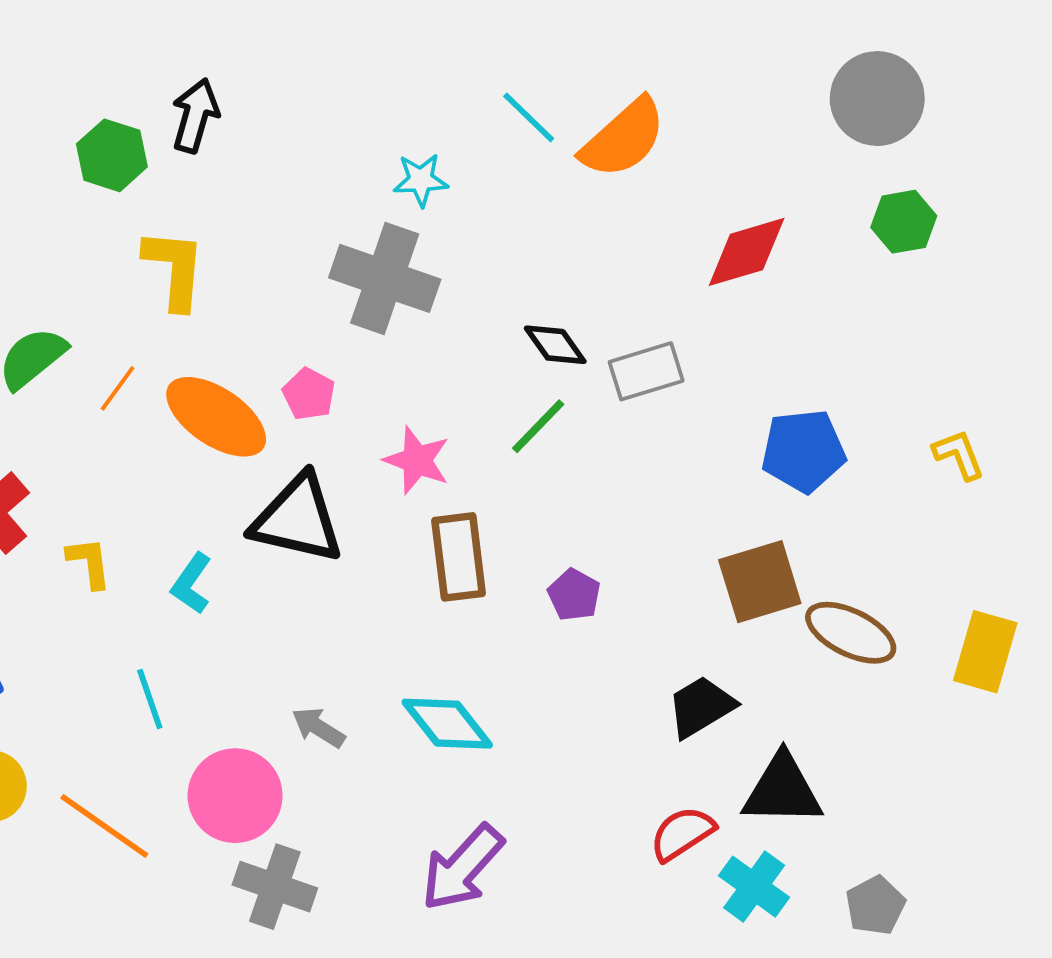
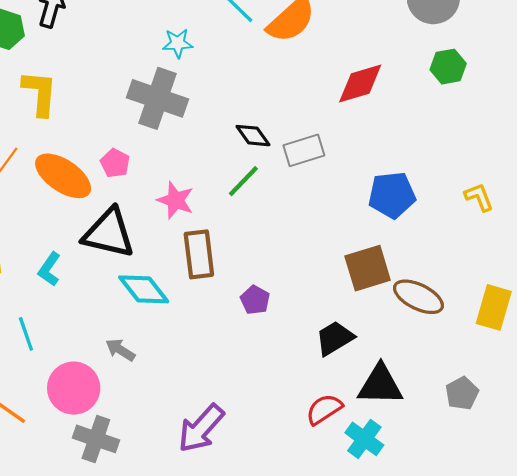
purple pentagon: (574, 595) -> (255, 300), moved
cyan diamond: (447, 724) -> (144, 289), moved
gray pentagon: (875, 906) -> (462, 393), moved

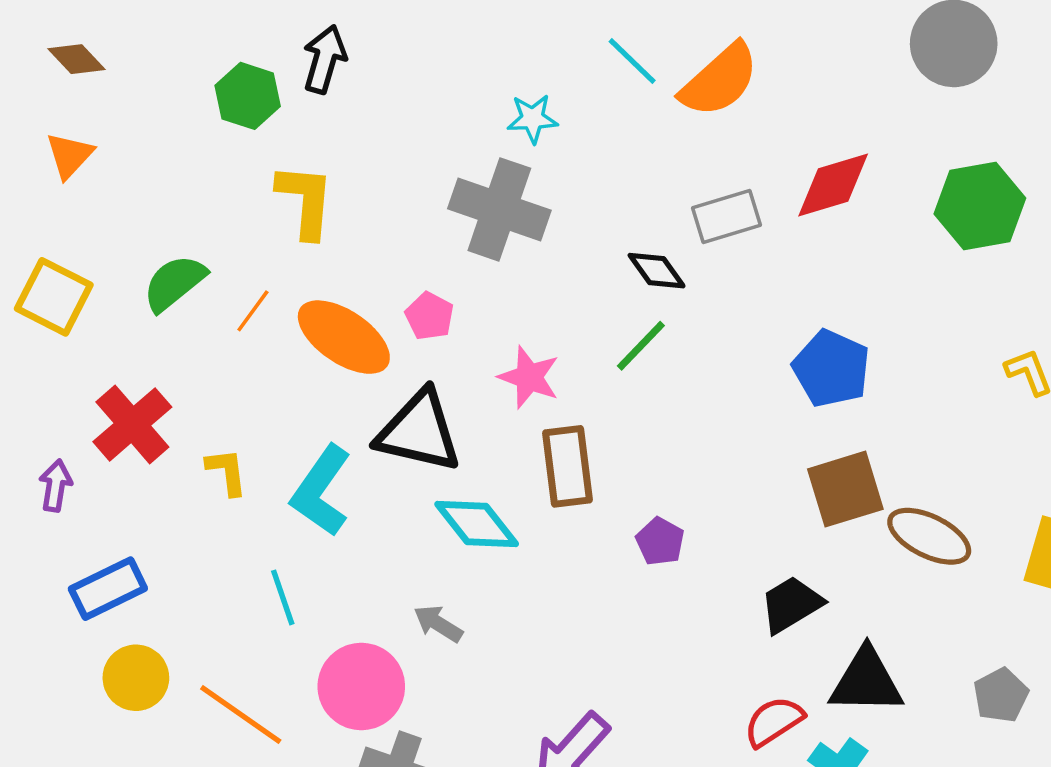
green hexagon: (448, 67) -> (980, 206), moved, size x1.5
gray rectangle: (304, 150) -> (727, 216), moved
blue pentagon: (392, 195) -> (831, 368), moved, turned 30
cyan L-shape: (49, 269) -> (321, 491), size x1.6

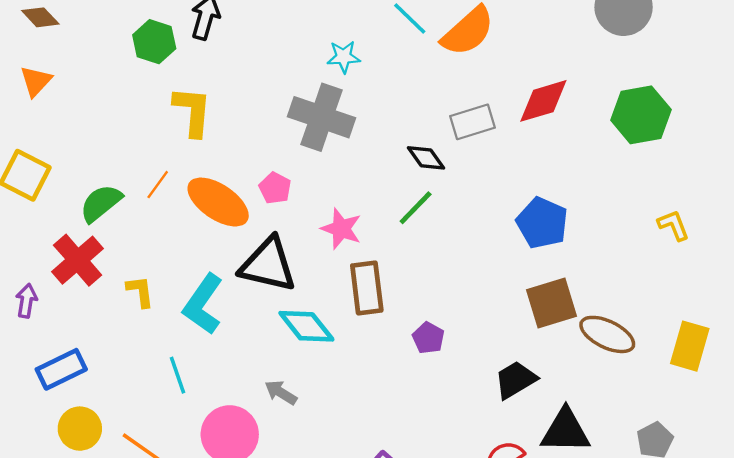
green semicircle: (174, 283) -> (101, 203), moved

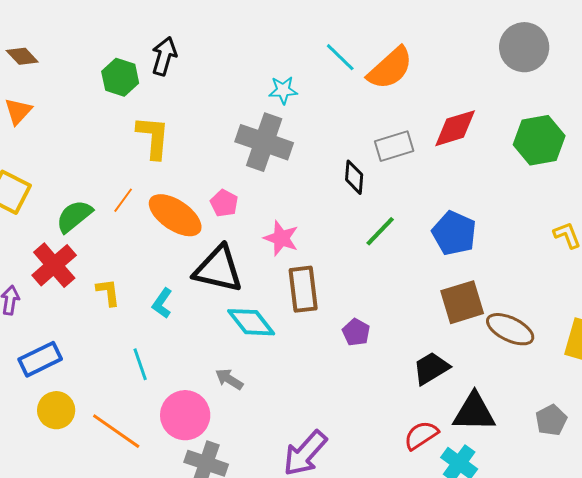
black diamond: (426, 158) -> (354, 177), turned 40
green line: (416, 208) -> (380, 231), moved
cyan L-shape: (203, 304) -> (162, 303), size x0.6

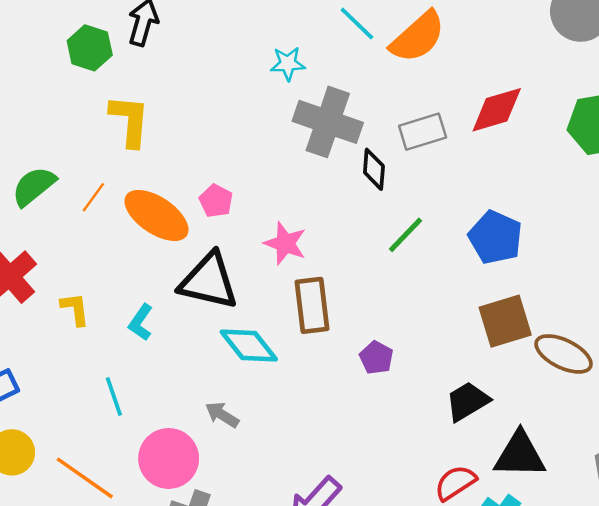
gray cross: (264, 142) -> (328, 122), moved
green semicircle: (74, 216) -> (34, 186), moved

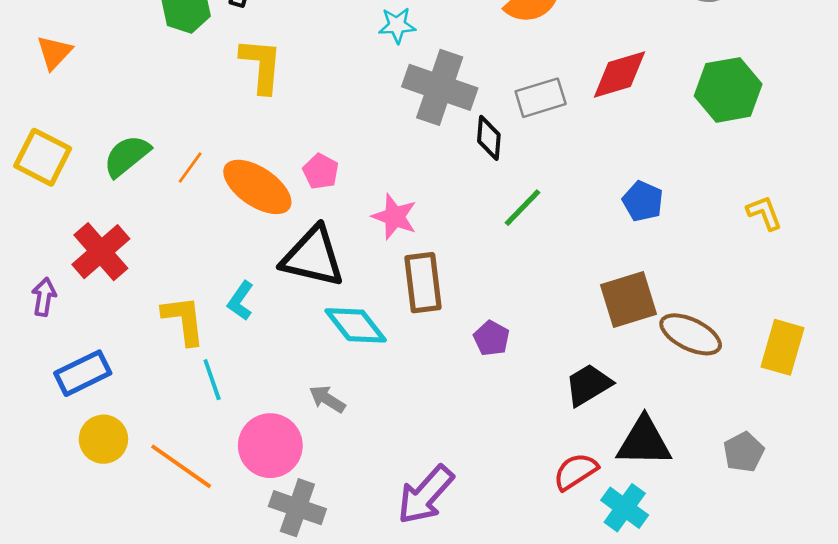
yellow L-shape: (130, 121) -> (261, 65), moved
blue pentagon: (495, 237) -> (643, 201), moved, size x0.7
yellow L-shape: (75, 309) -> (184, 320), moved, size x1.4

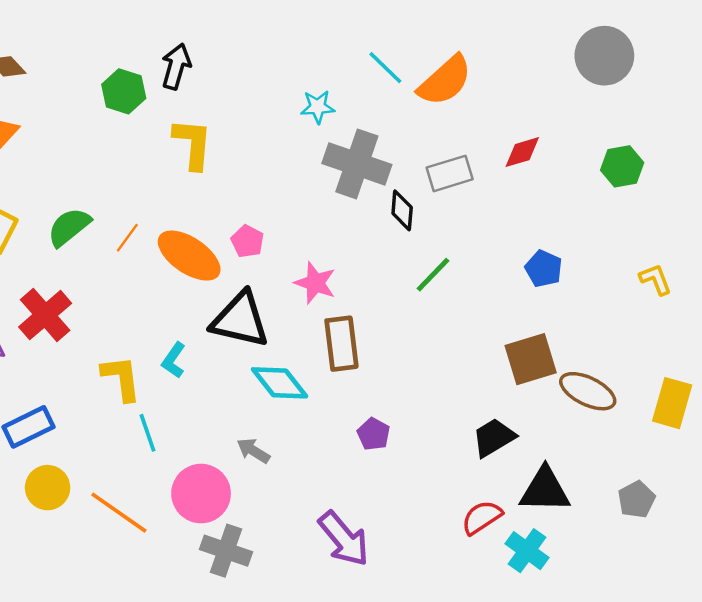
red diamond: (619, 74) -> (522, 152), size x0.7
green hexagon: (728, 90) -> (622, 166), size x0.7
purple pentagon: (491, 338) -> (374, 434), moved
purple arrow: (425, 495) -> (344, 539), turned -82

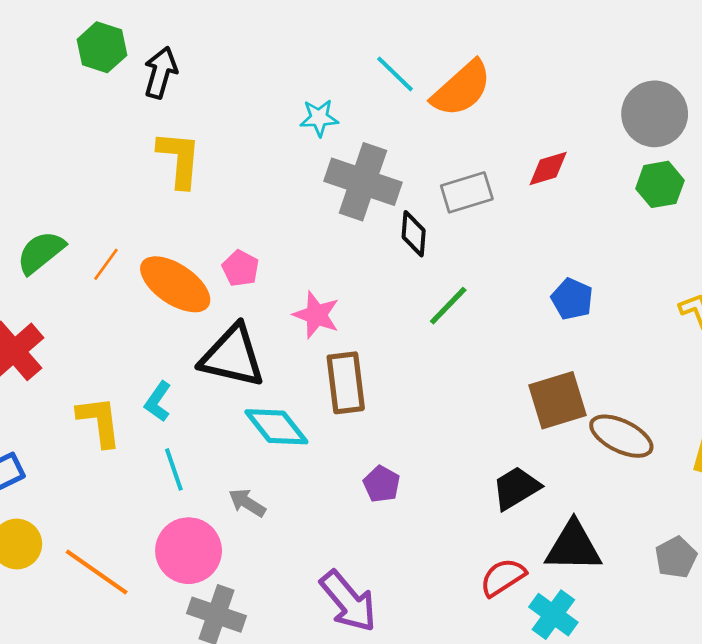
gray circle: (604, 56) -> (655, 114), moved
green hexagon: (124, 91) -> (102, 47), moved
cyan line: (147, 433) -> (174, 469), moved

